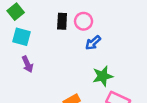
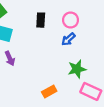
pink circle: (84, 21) -> (71, 20), moved

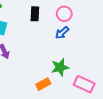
green star: (77, 69) -> (60, 67), moved

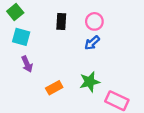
orange rectangle: (43, 84) -> (54, 88), moved

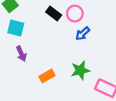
black rectangle: (61, 21) -> (54, 14), turned -56
pink circle: (94, 21) -> (75, 14), moved

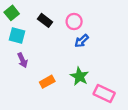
black rectangle: (54, 14) -> (45, 20), moved
green star: (80, 70) -> (79, 76), turned -30

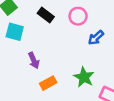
blue arrow: (82, 41) -> (96, 38), moved
purple arrow: (22, 60) -> (34, 60), moved

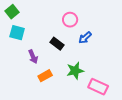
black rectangle: (46, 15) -> (57, 44), moved
green star: (84, 77) -> (75, 71), turned 30

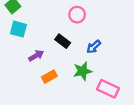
blue arrow: (85, 38) -> (94, 47), moved
purple arrow: (33, 57) -> (36, 56), turned -96

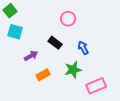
blue arrow: (94, 47) -> (83, 48), turned 104
pink rectangle: (108, 89) -> (96, 86), turned -48

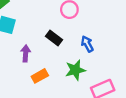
purple arrow: (31, 56) -> (26, 53), turned -56

